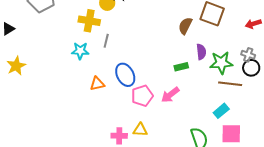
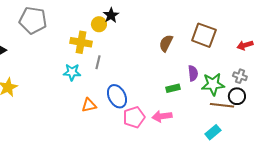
brown semicircle: (185, 26) -> (166, 43), moved
black circle: (251, 68) -> (237, 96), moved
pink arrow: (170, 95) -> (162, 116), turned 30

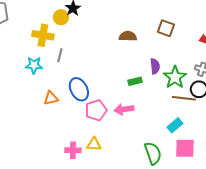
brown square: (204, 35) -> (166, 28), size x0.7
brown semicircle: (166, 43) -> (128, 36), turned 66
green star: (213, 84) -> (175, 77), turned -30

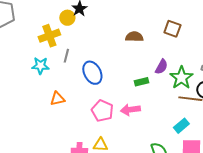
yellow cross: (43, 35) -> (49, 36), turned -30
purple semicircle: (155, 66) -> (161, 67), turned 35
blue ellipse: (79, 89) -> (92, 73), moved
pink pentagon: (96, 110) -> (102, 111), turned -30

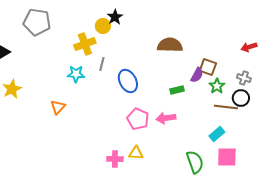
brown square: (172, 29) -> (208, 67), moved
brown semicircle: (134, 37) -> (170, 45), size x1.4
green star: (181, 78) -> (217, 86), size x0.7
orange triangle: (57, 99) -> (58, 107), moved, turned -35

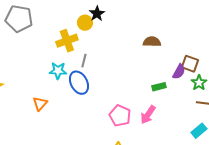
brown semicircle: (170, 45) -> (152, 42), size x0.7
blue ellipse: (128, 81) -> (79, 83), moved
pink arrow: (166, 118) -> (148, 115), turned -48

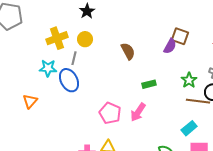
yellow circle: (85, 23) -> (85, 39), moved
brown semicircle: (152, 42) -> (128, 51), moved, turned 60
brown square: (190, 64) -> (180, 36), moved
purple semicircle: (179, 72) -> (170, 46), moved

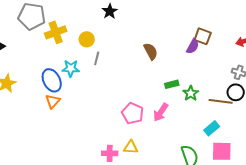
yellow cross: (57, 38) -> (56, 32), moved
yellow circle: (85, 39) -> (87, 39), moved
blue ellipse: (69, 80) -> (52, 80), moved
green star: (189, 80) -> (191, 93), moved

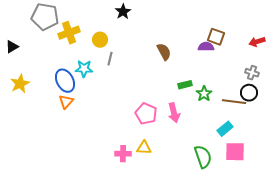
purple semicircle: (193, 46) -> (206, 47), turned -119
pink arrow: (161, 112) -> (174, 113), turned -48

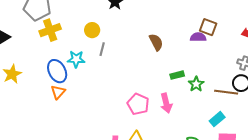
yellow cross: (69, 33) -> (50, 30), moved

